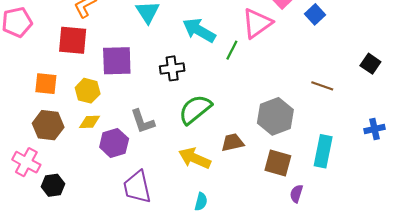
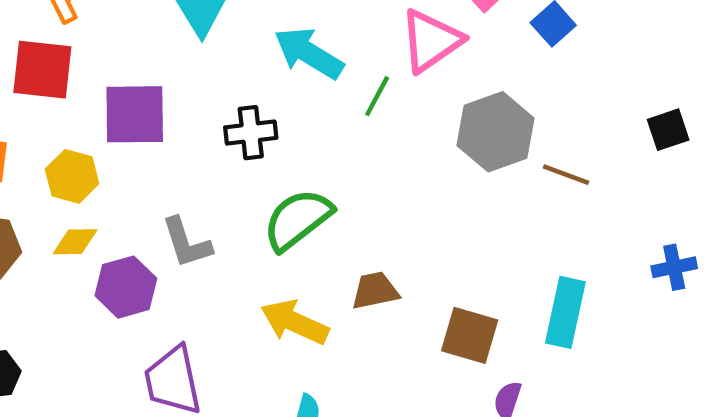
black square: (370, 64) -> (668, 130), turned 36
gray hexagon: (275, 116) -> (496, 132), moved

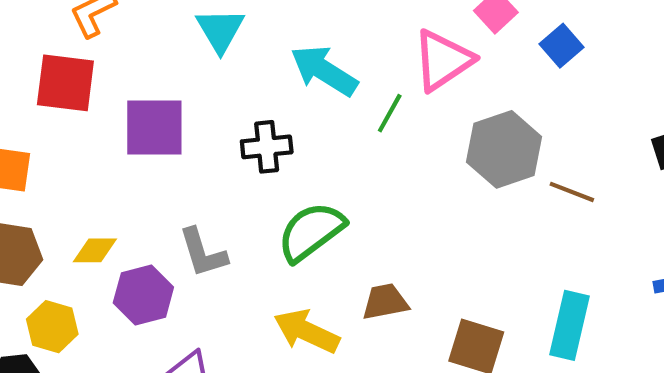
yellow hexagon: (72, 176) -> (52, 327), moved

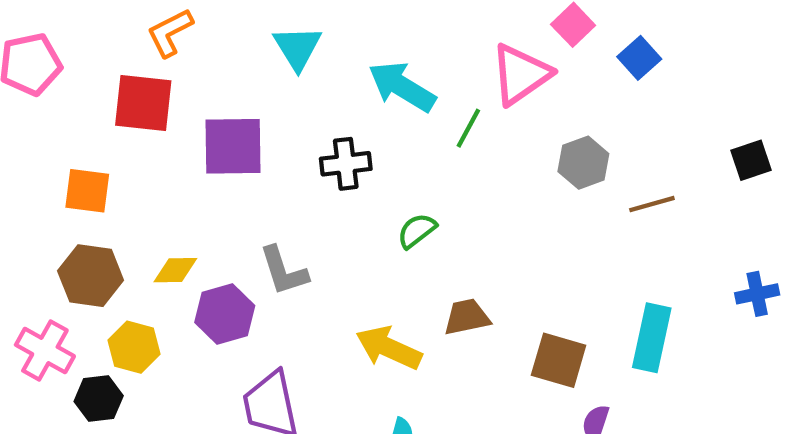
gray hexagon: (504, 149) -> (583, 163), size x0.7
brown line: (572, 192) -> (652, 204), turned -36
green semicircle: (311, 232) -> (417, 231), moved, size x0.6

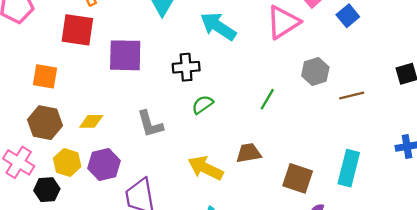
green line: (468, 128) -> (267, 99), moved
green semicircle: (417, 231) -> (202, 105), moved
purple hexagon: (225, 314) -> (104, 164), moved

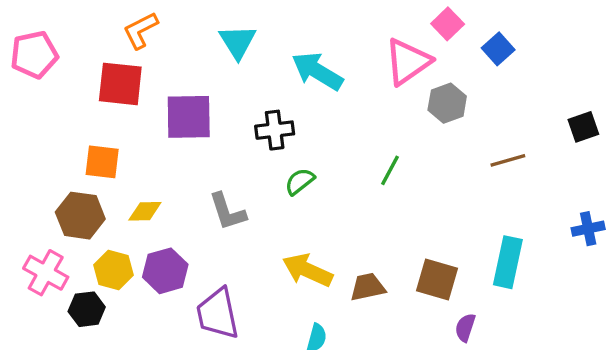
gray hexagon: (315, 71) -> (447, 103), moved
orange square: (45, 76) -> (102, 162), moved
brown trapezoid: (249, 153) -> (368, 287), moved

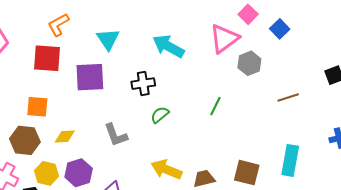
cyan triangle: (238, 42) -> (108, 39), moved

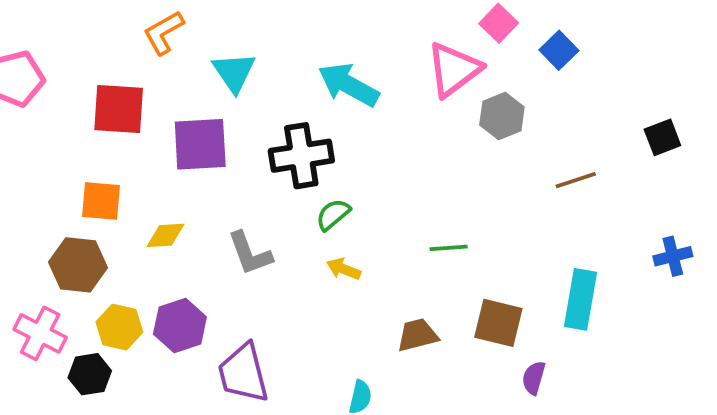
orange L-shape: (58, 25) -> (164, 33), moved
black cross: (143, 84) -> (301, 156), size x1.4
green line: (215, 106) -> (449, 248), moved, turned 60
yellow diamond: (65, 136) -> (165, 235), moved
yellow arrow: (166, 170) -> (344, 269), moved, size x0.6

